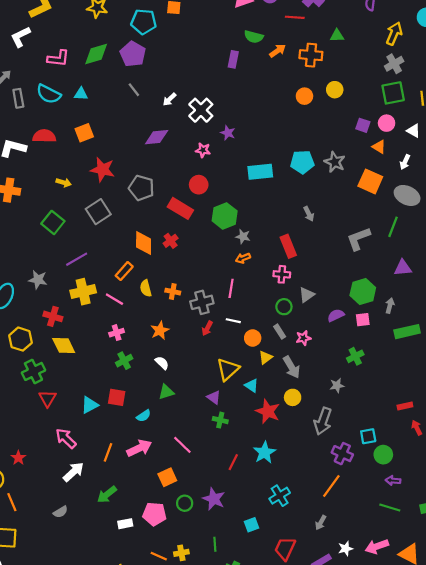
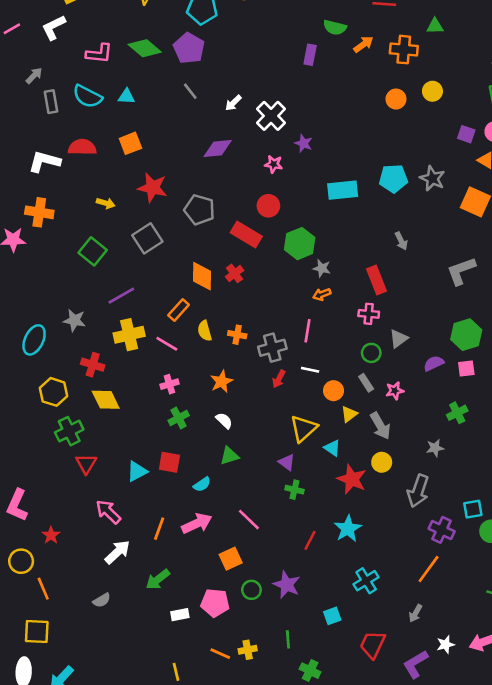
green diamond: (96, 54) -> (145, 48), turned 56

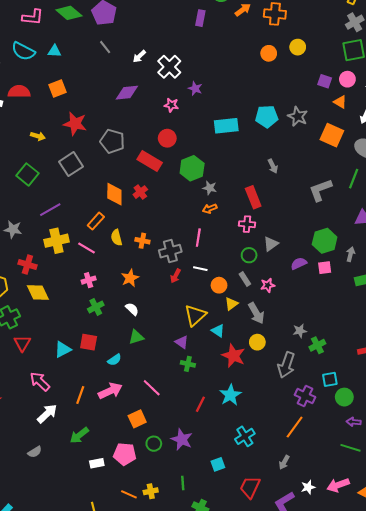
green cross: (457, 413) -> (317, 345), moved

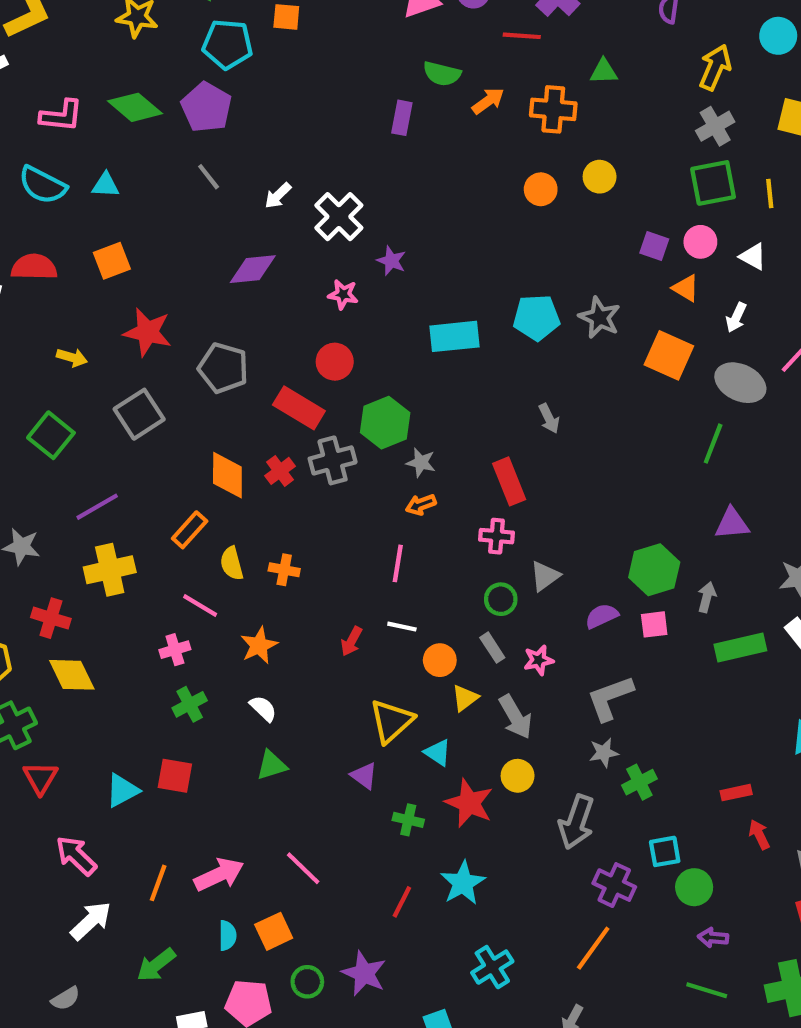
gray L-shape: (320, 190) -> (610, 698), moved
pink line: (86, 248) -> (200, 605), moved
gray cross: (170, 251) -> (333, 460), moved
cyan semicircle: (114, 360) -> (227, 936), moved, turned -56
green cross: (188, 364) -> (408, 820), moved

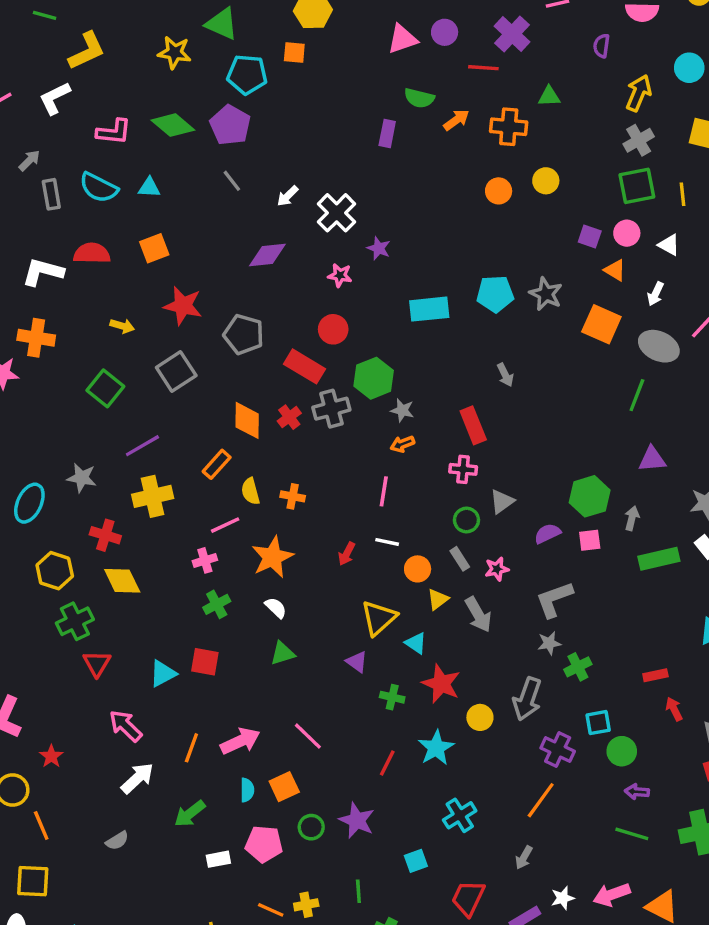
pink line: (200, 605) -> (225, 525), turned -56
orange star: (259, 645) -> (272, 557), size x1.4
yellow circle: (518, 776) -> (480, 717), moved

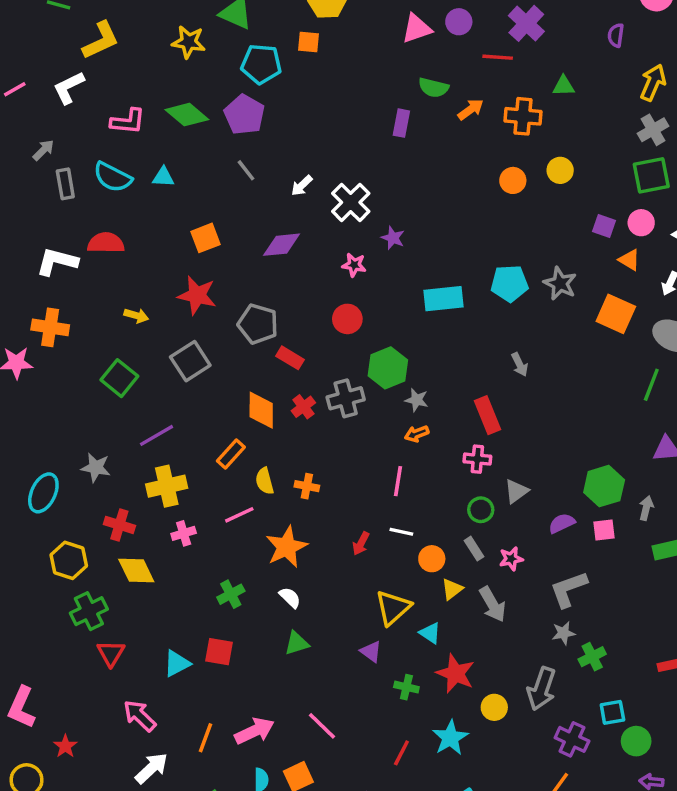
orange square: (154, 248) -> (206, 238), moved
red rectangle: (304, 366) -> (290, 358), moved, size x0.7
pink cross: (205, 560) -> (184, 533), moved

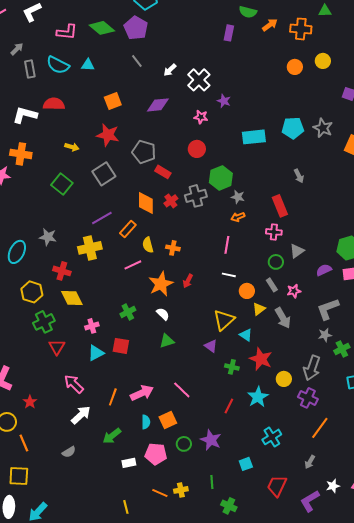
purple line: (157, 435) -> (102, 218), moved
pink cross: (184, 533) -> (92, 326), moved
red arrow: (361, 544) -> (188, 281), moved
purple cross: (572, 739) -> (308, 398), moved

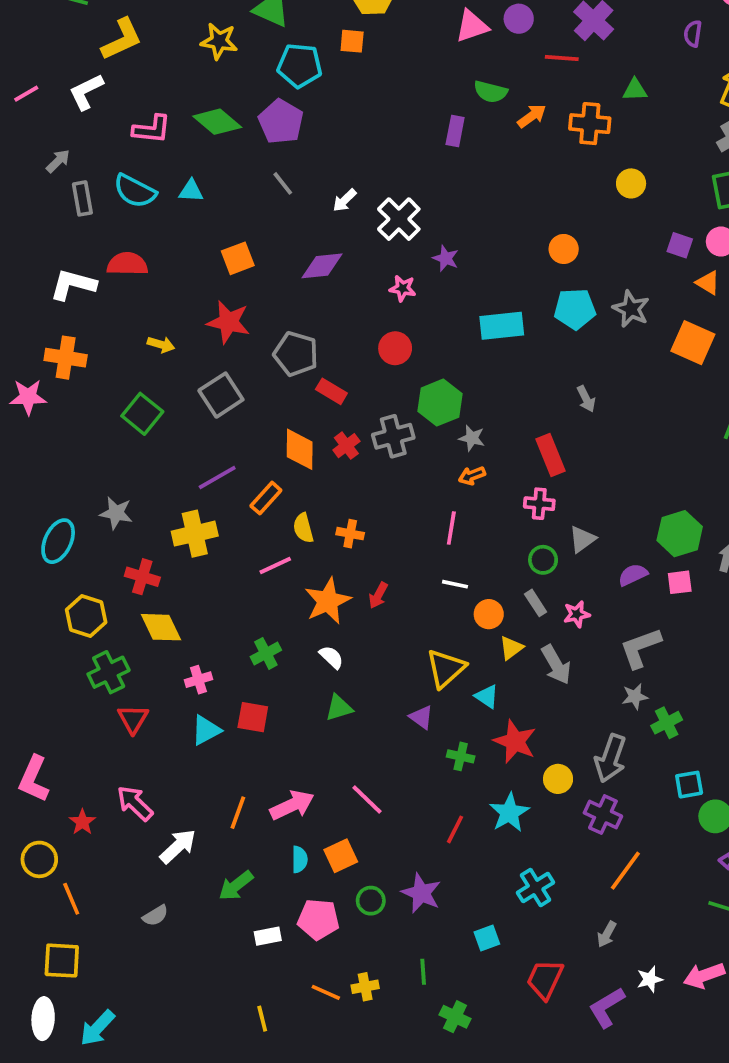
orange circle: (295, 67) -> (564, 249), moved
pink arrow: (74, 384) -> (135, 803), moved

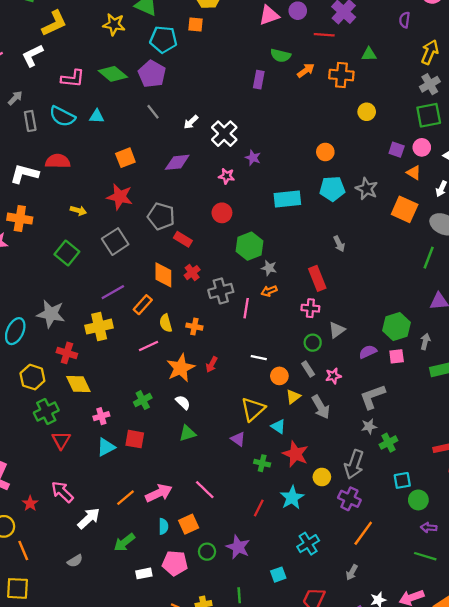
gray cross: (393, 436) -> (221, 291), moved
gray star: (116, 513) -> (51, 314), size x1.4
pink line: (451, 528) -> (246, 308), moved
orange line: (238, 813) -> (125, 498), turned 30

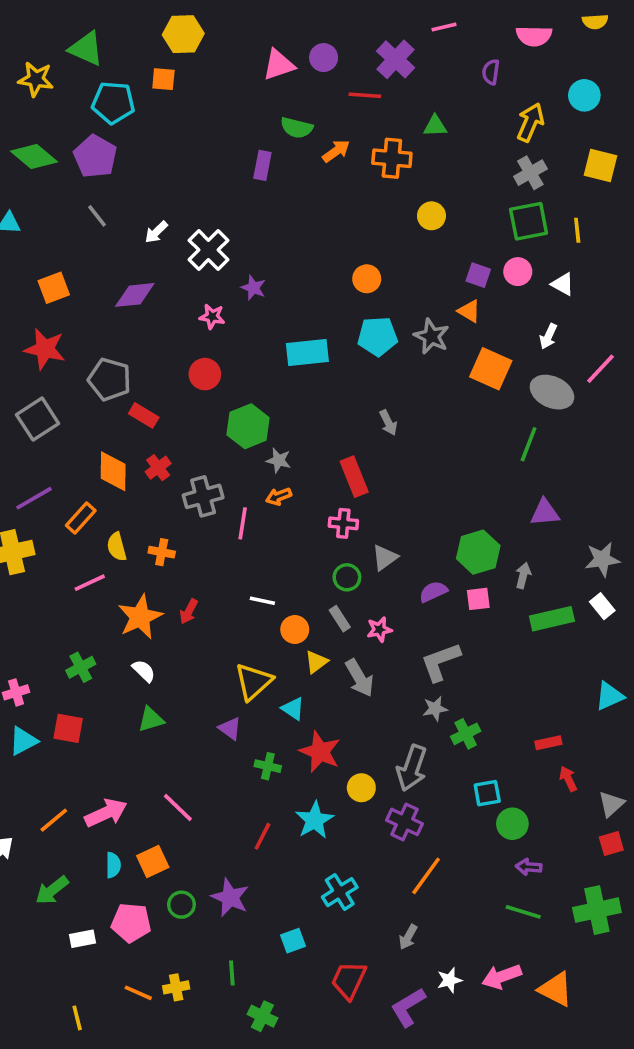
orange triangle: (414, 173) -> (469, 311), moved

